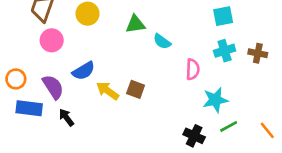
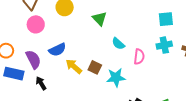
green triangle: (135, 24) -> (100, 19), turned 49
cyan semicircle: (162, 41) -> (118, 44), moved
cyan star: (215, 100) -> (116, 78), moved

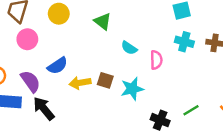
cyan cross: (164, 45) -> (184, 42), turned 35
yellow arrow: (74, 66) -> (80, 83), turned -42
black arrow: (41, 83) -> (44, 108), size x1.5

